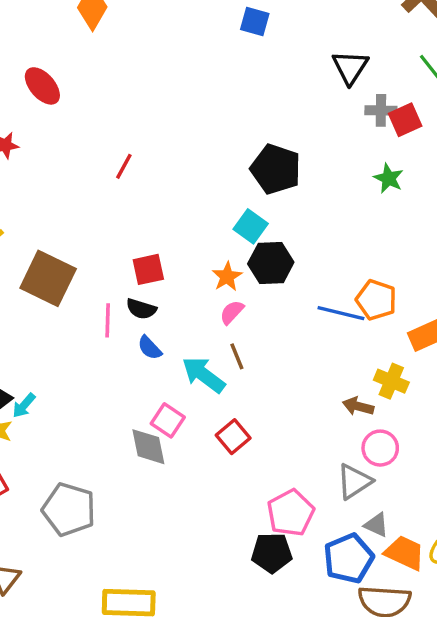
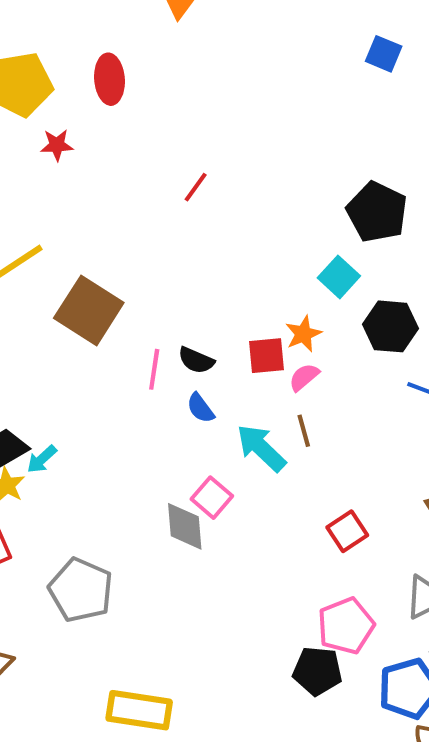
blue square: (255, 22) -> (384, 54), moved
red ellipse: (42, 86) -> (109, 79), turned 30
black hexagon: (271, 263) -> (391, 326), moved
red square: (148, 269) -> (267, 356), moved
red square: (233, 437) -> (347, 531), moved

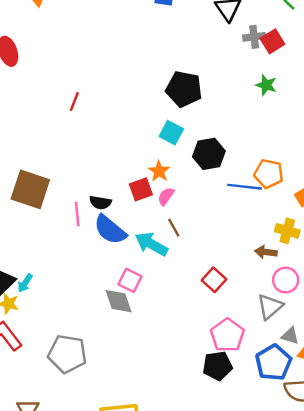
blue semicircle: (201, 408) -> (110, 230), size x1.8

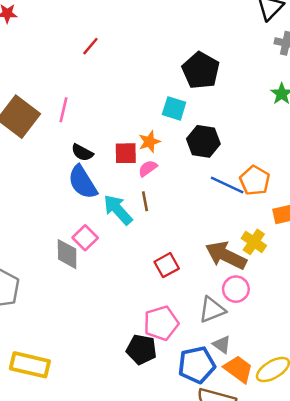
cyan square: (171, 133) -> (174, 108), turned -30
pink line: (77, 214) -> (63, 110), moved
brown arrow: (266, 252) -> (226, 255), size x1.8

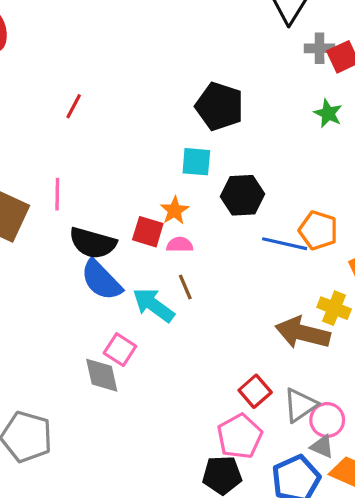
black semicircle: (82, 153) -> (93, 243), size x1.6
red square: (126, 153) -> (148, 232), turned 30
pink semicircle: (148, 168) -> (180, 245), turned 48
red square: (167, 265) -> (255, 391), moved
pink circle: (236, 289) -> (327, 420), moved

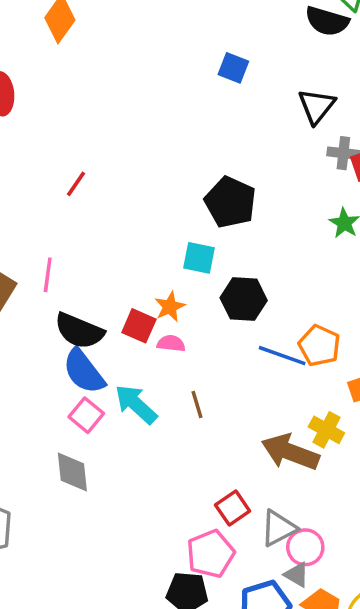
brown line: (185, 287) -> (197, 404), moved
pink square: (120, 350) -> (86, 415), moved

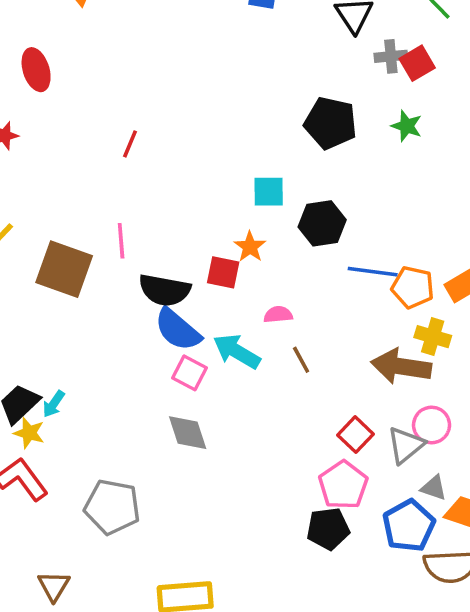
black pentagon: (230, 202) -> (331, 123), moved
pink semicircle: (171, 343) -> (278, 315), moved
orange pentagon: (319, 346) -> (413, 287), moved
brown line: (197, 404) -> (301, 360), moved
pink circle: (305, 547) -> (432, 425), moved

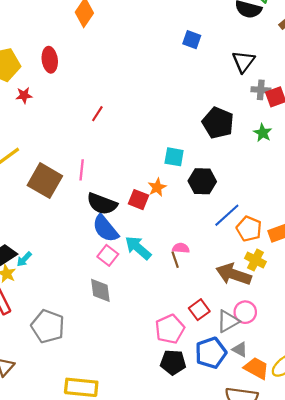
blue line: (373, 272) -> (227, 215), turned -60
pink semicircle: (278, 315) -> (181, 248), moved
pink pentagon: (343, 485) -> (170, 329), moved
blue pentagon: (409, 526) -> (211, 353), moved

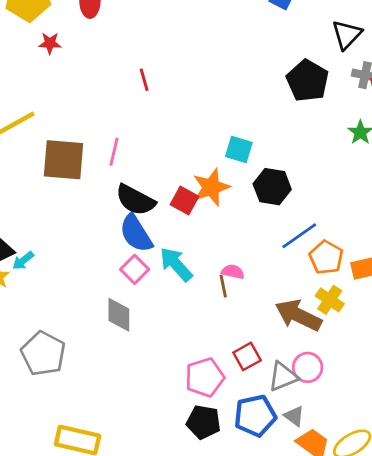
red line: (97, 114) -> (144, 80), turned -56
black pentagon: (218, 123) -> (308, 81), moved
brown square: (45, 181) -> (63, 160), turned -32
orange star: (157, 187) -> (211, 187), size x1.5

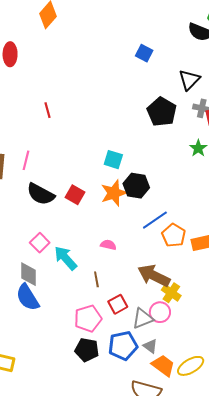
orange star: (211, 187) -> (114, 193), moved
blue semicircle: (136, 233) -> (28, 297), moved
cyan arrow: (176, 264) -> (66, 258), moved
brown line: (223, 286) -> (96, 279), moved
yellow cross: (330, 300) -> (171, 293), moved

